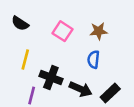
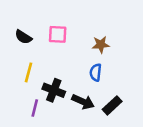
pink square: (63, 31) -> (58, 34), moved, turned -30

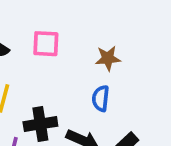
black cross: (54, 90) -> (40, 124), turned -30

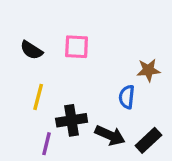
brown star: (108, 58) -> (148, 70), moved

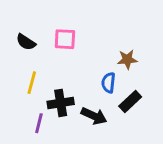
black rectangle: (148, 140) -> (130, 101), moved

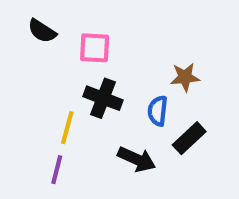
black semicircle: (26, 42) -> (42, 31), moved
yellow line: (32, 83) -> (67, 128), moved
black cross: (61, 103) -> (103, 98), moved, turned 30

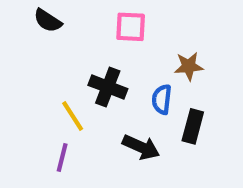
pink square: (95, 48) -> (131, 27), moved
yellow line: (67, 128) -> (73, 116), turned -48
black rectangle: (189, 138) -> (193, 126), turned -32

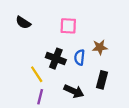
blue semicircle: (162, 99) -> (79, 57), moved
purple line: (62, 157) -> (40, 97), moved

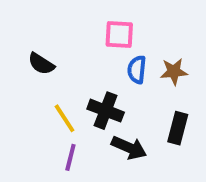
black semicircle: (23, 23) -> (41, 64), moved
blue semicircle: (79, 57) -> (137, 70), moved
black cross: (56, 59) -> (106, 111), moved

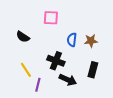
pink square: (119, 34) -> (51, 18), moved
yellow line: (65, 118) -> (26, 70), moved

